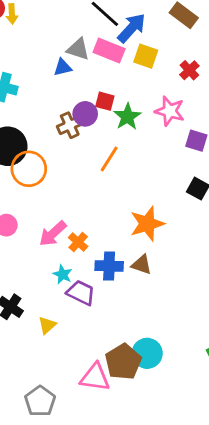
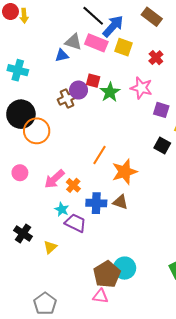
orange line: (109, 159) -> (99, 155), moved
pink triangle: (95, 377) -> (100, 296), moved, size x0.7

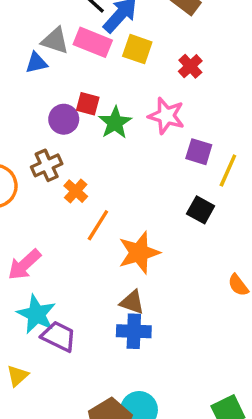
brown cross: (67, 98) -> (47, 165), moved
orange cross: (73, 185) -> (76, 191), moved
blue cross: (96, 203) -> (134, 331), moved
cyan star: (62, 209) -> (36, 314), size x1.6

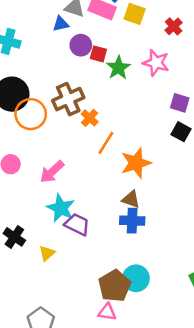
purple circle: (64, 119) -> (81, 45), moved
purple square: (199, 152) -> (180, 103), moved
brown cross: (47, 165) -> (68, 99), size x1.4

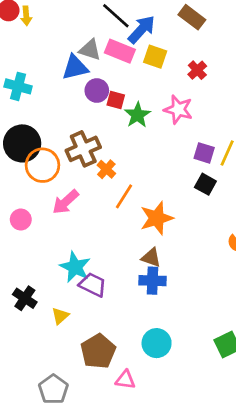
blue triangle: (61, 24) -> (75, 67), size x1.5
pink arrow: (52, 172) -> (66, 202), moved
brown pentagon: (115, 286) -> (98, 351), moved

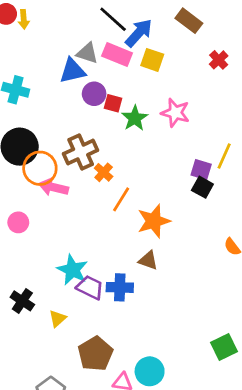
red cross: (197, 70) -> (219, 60), moved
purple square: (204, 153) -> (201, 170), moved
pink arrow: (66, 202) -> (53, 187), moved, turned 56
blue cross: (152, 281) -> (120, 287), moved
cyan circle: (157, 343) -> (150, 371), moved

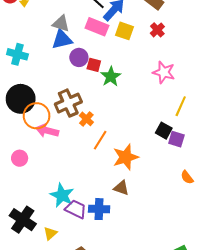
gray triangle: (87, 53) -> (61, 24), moved
red cross: (219, 60) -> (157, 30), moved
pink star: (175, 113) -> (164, 72), moved
purple square: (201, 170) -> (176, 139), moved
black cross: (22, 301) -> (23, 220), size x1.4

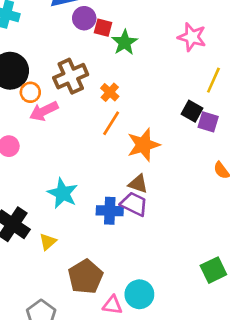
orange circle: (37, 116) -> (30, 92), size x0.6
orange cross: (86, 119) -> (110, 92), moved
pink arrow: (47, 131) -> (44, 111), turned -40
purple trapezoid: (76, 209) -> (134, 204), moved

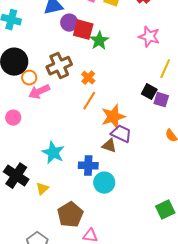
red square: (103, 28) -> (83, 30), size x1.5
purple trapezoid: (134, 204) -> (121, 134), moved
cyan circle: (139, 294) -> (104, 183), moved

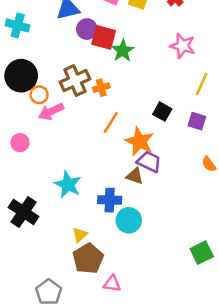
orange cross: (88, 78) -> (101, 88), moved, turned 32
black square: (149, 92) -> (162, 112), moved
orange star: (113, 117) -> (140, 141), turned -30
yellow triangle: (42, 189) -> (80, 235), moved

